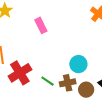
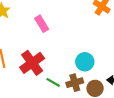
red cross: (20, 73) -> (32, 63), moved

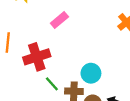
pink rectangle: (42, 24) -> (59, 20), turned 63

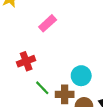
red cross: (37, 57) -> (26, 61), size x0.7

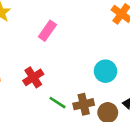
cyan circle: (81, 76) -> (105, 71), moved

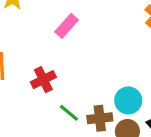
cyan circle: (105, 71) -> (128, 100), moved

